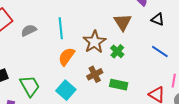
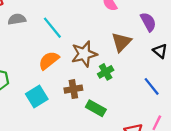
cyan line: (61, 28) -> (52, 28), turned -50

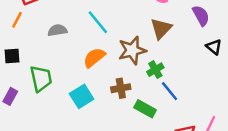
gray semicircle: (17, 19) -> (57, 30), moved
brown triangle: (121, 42) -> (161, 28), moved
blue line: (152, 86) -> (170, 91), moved

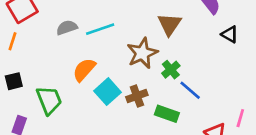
cyan line: (98, 22) -> (100, 29), turned -60
gray semicircle: (57, 30) -> (67, 28), moved
orange semicircle: (94, 58) -> (84, 70), moved
cyan square: (82, 96) -> (107, 92), moved

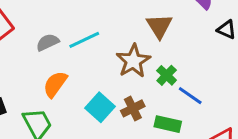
orange semicircle: (84, 70) -> (55, 84), moved

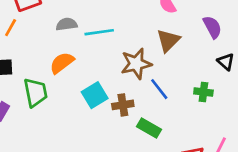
green cross: (167, 75) -> (203, 92), moved, turned 36
blue line: (190, 96) -> (159, 89), moved

